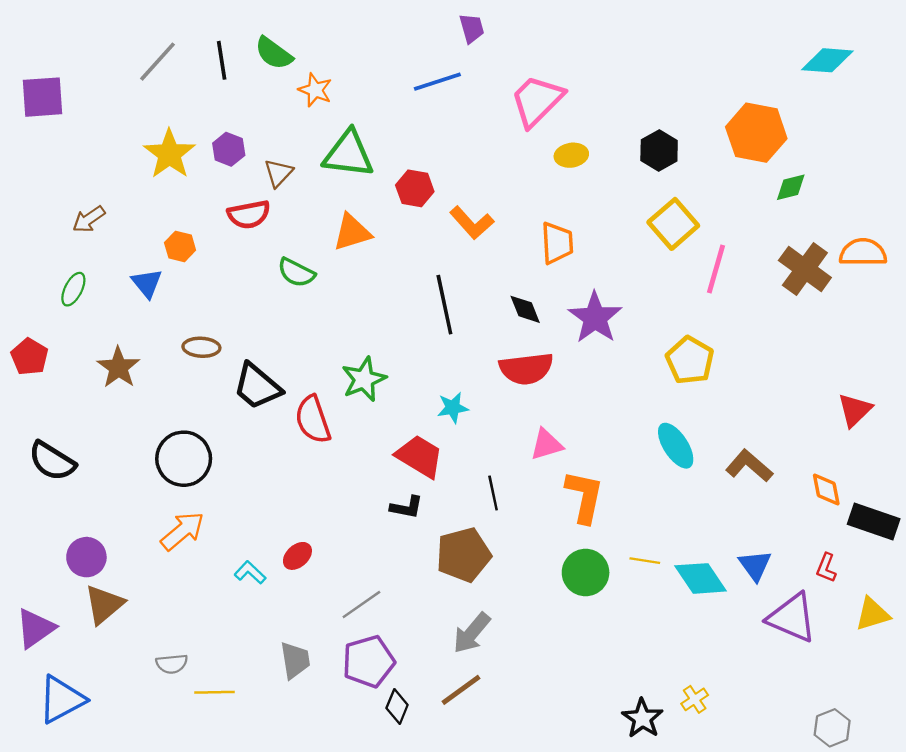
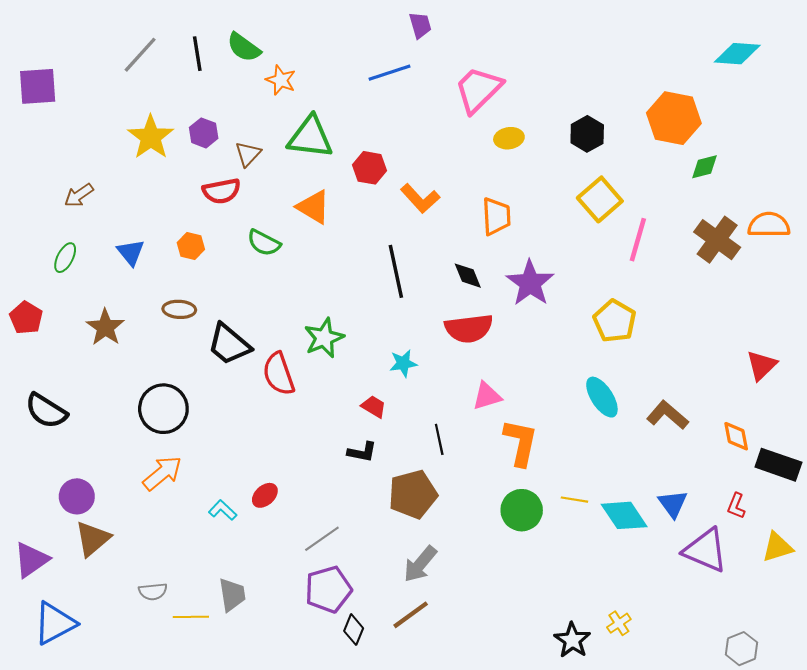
orange triangle: (352, 232) -> (313, 207), turned 48
orange hexagon: (180, 246) -> (191, 246), moved
red trapezoid: (420, 456) -> (374, 407), size x0.6
gray trapezoid: (295, 660) -> (232, 595), moved

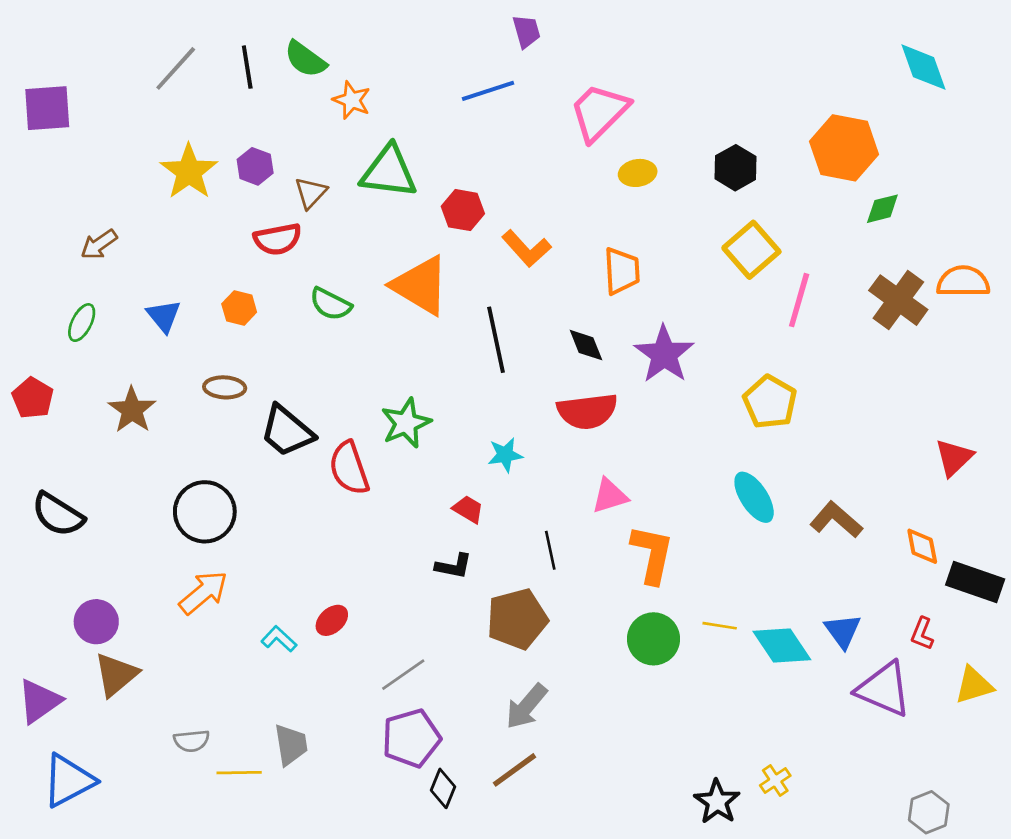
cyan diamond: (737, 54) -> (923, 67), turned 66
orange triangle: (313, 207) -> (421, 285), moved, size x1.4

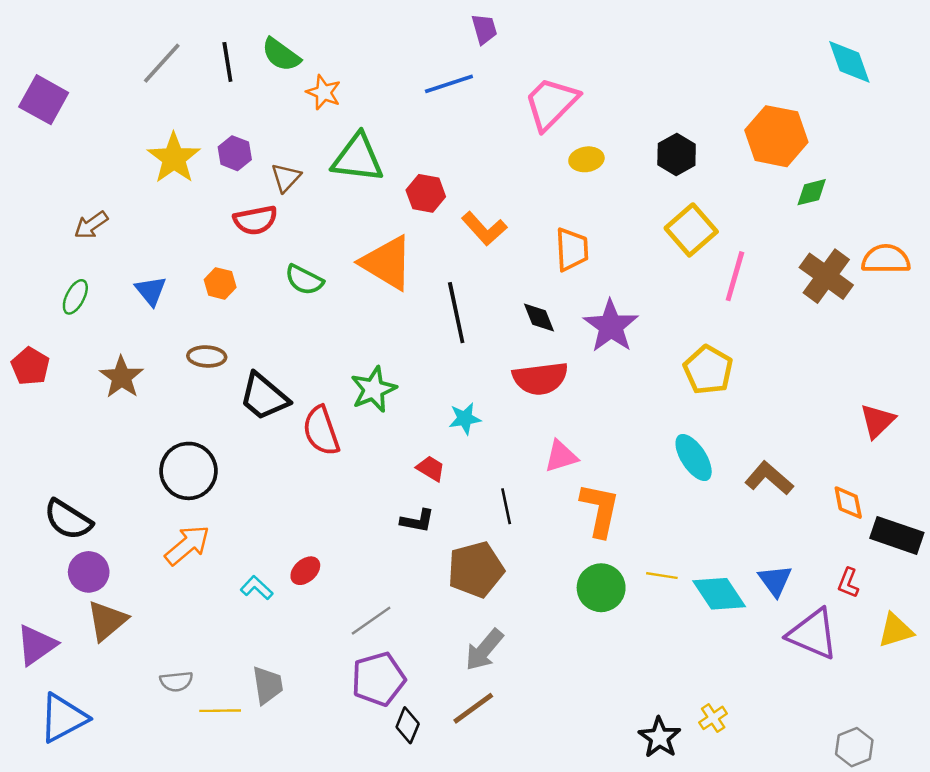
purple square: (47, 108) -> (44, 100), turned 33
black semicircle: (58, 514) -> (68, 520), moved

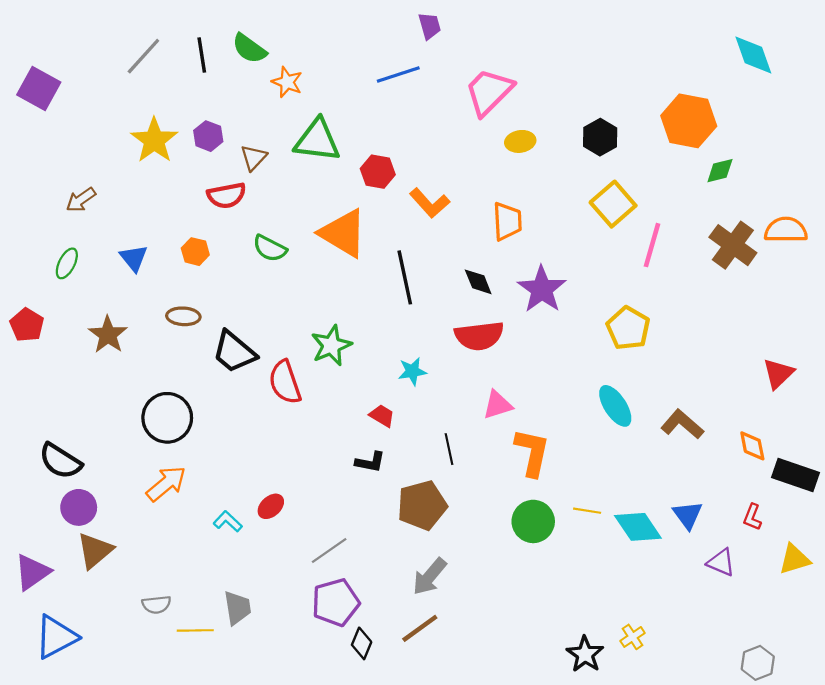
purple triangle: (813, 634) -> (721, 562), size x0.6

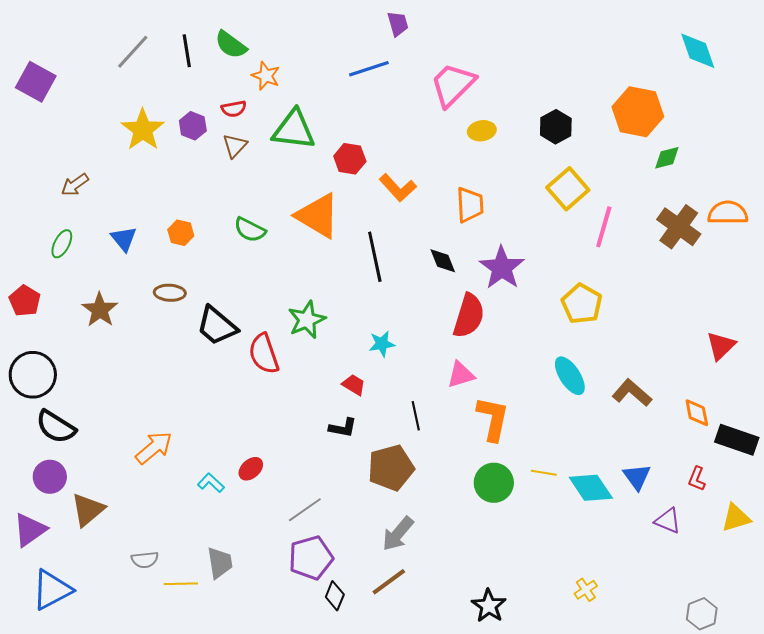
red semicircle: (227, 195) -> (234, 109), moved, size x0.7
red semicircle: (479, 336) -> (469, 316), moved, turned -66
black circle: (167, 418) -> (33, 375), moved
purple circle: (79, 507) -> (50, 477), moved
black star: (585, 654) -> (489, 606), moved

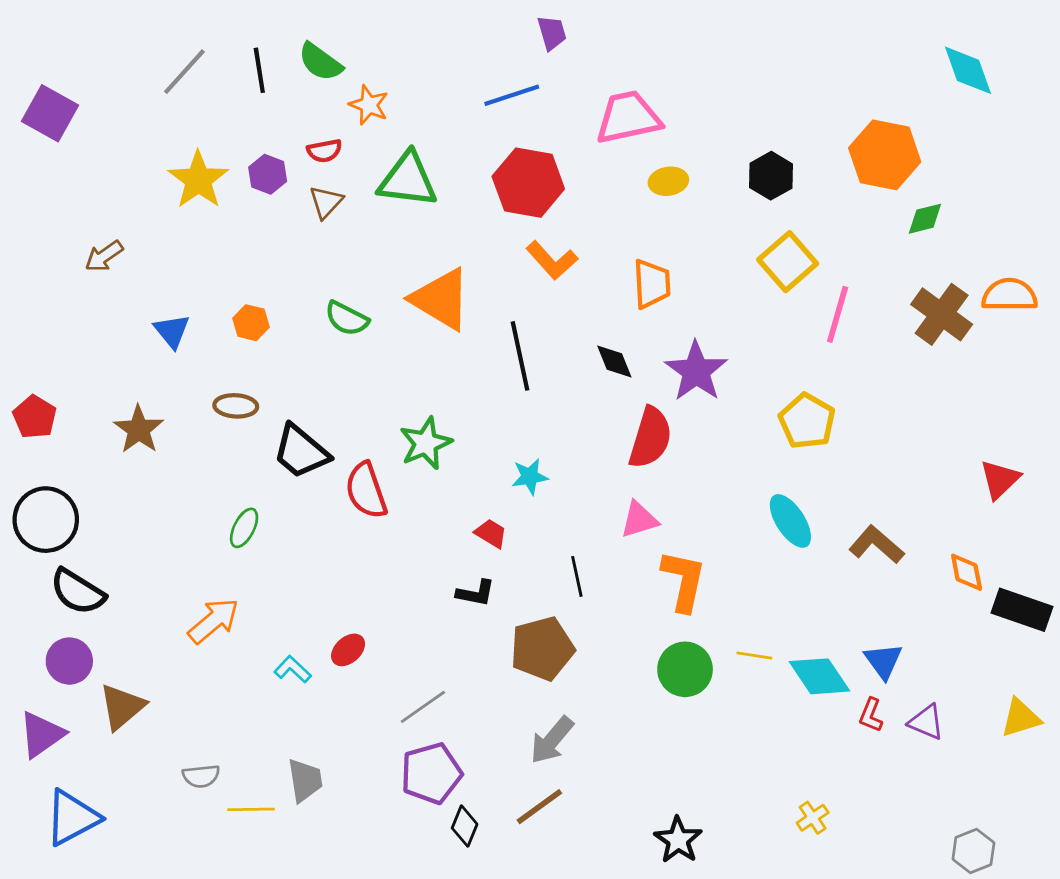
pink trapezoid: (453, 85) -> (628, 117), turned 33
red hexagon: (350, 159) -> (528, 183), moved, size x1.6
green ellipse: (62, 244) -> (244, 528), moved
red L-shape: (697, 479) -> (871, 715), moved

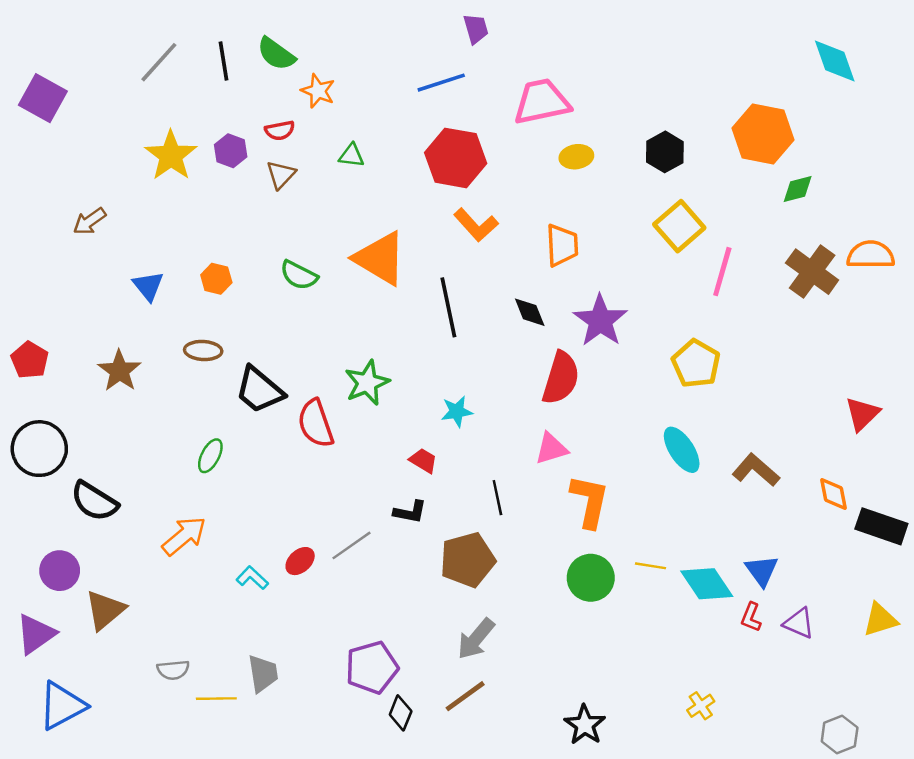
green triangle: (408, 180) -> (351, 156), size x0.5
black semicircle: (78, 592) -> (94, 501), moved
gray line: (423, 707) -> (351, 545), moved

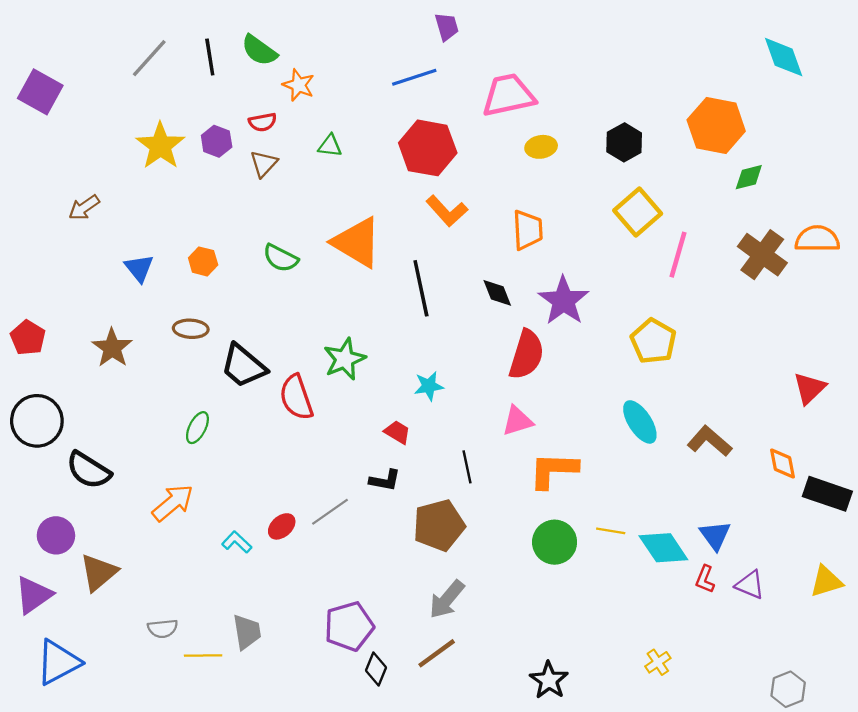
orange L-shape: (590, 501) -> (553, 470), turned -100

